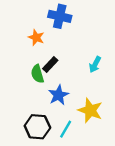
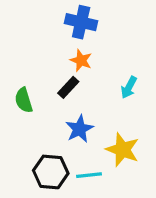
orange star: (36, 37) -> (81, 60), moved
green semicircle: (37, 74) -> (24, 100), moved
cyan line: (66, 129) -> (89, 175), turned 54

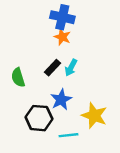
orange star: (81, 60) -> (62, 37), moved
cyan arrow: (129, 87) -> (71, 68), moved
black hexagon: (51, 172) -> (39, 118), moved

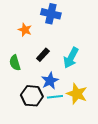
orange star: (62, 37) -> (25, 30), moved
cyan arrow: (71, 68) -> (71, 58), moved, size x1.5
cyan line: (68, 135) -> (55, 97), moved

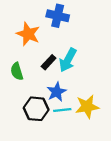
orange star: (25, 30) -> (28, 34), size x1.5
cyan arrow: (71, 58) -> (68, 60), moved
yellow star: (77, 94) -> (87, 107), turned -30

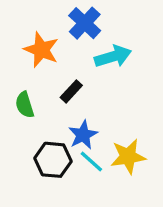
blue cross: (58, 16) -> (85, 23), turned 30
cyan arrow: (68, 60) -> (113, 56), moved, turned -135
cyan line: (62, 110) -> (91, 161), turned 48

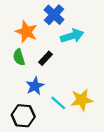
green semicircle: (25, 105) -> (19, 57), moved
blue star: (83, 135) -> (35, 86), moved
black hexagon: (53, 160) -> (23, 116), moved

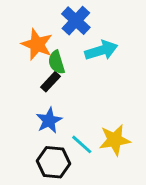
green semicircle: (19, 57) -> (56, 62), moved
black rectangle: (46, 58) -> (50, 82), moved
black hexagon: (23, 116) -> (53, 162), moved

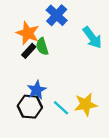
cyan arrow: (101, 50) -> (92, 38), moved, turned 70
black rectangle: (50, 82) -> (29, 51), moved
black hexagon: (53, 162) -> (30, 107), moved

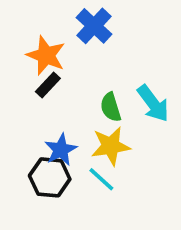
cyan arrow: (92, 38) -> (153, 103), moved
green semicircle: (42, 46) -> (111, 107), moved
yellow star: (86, 104) -> (111, 146), moved

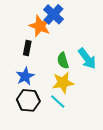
orange star: (46, 55) -> (40, 26), moved
black rectangle: (48, 85) -> (27, 48), turned -32
blue star: (61, 150) -> (25, 76), moved

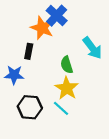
cyan arrow: (87, 58) -> (92, 48), moved
blue star: (25, 76) -> (14, 75), moved, turned 30
yellow star: (63, 83) -> (67, 88), turned -30

